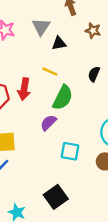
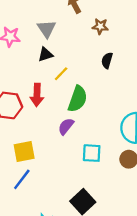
black triangle: (59, 43) -> (46, 54), moved
yellow line: (50, 72) -> (61, 74), turned -63
black semicircle: (94, 74) -> (107, 60), moved

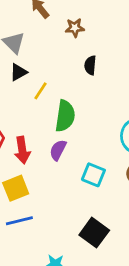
red arrow: (37, 95) -> (22, 150), moved
cyan square: (92, 153) -> (93, 175), turned 30
blue line: (22, 179) -> (19, 221), turned 50

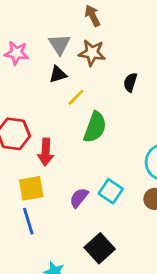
brown star: (75, 28) -> (92, 53), moved, size x1.4
purple semicircle: (58, 150) -> (79, 198), moved
blue line: (19, 221) -> (28, 221), turned 75

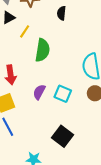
purple semicircle: (79, 198) -> (39, 92), moved

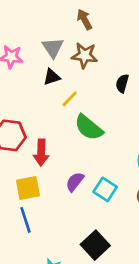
green semicircle: (42, 50) -> (89, 128), turned 110

